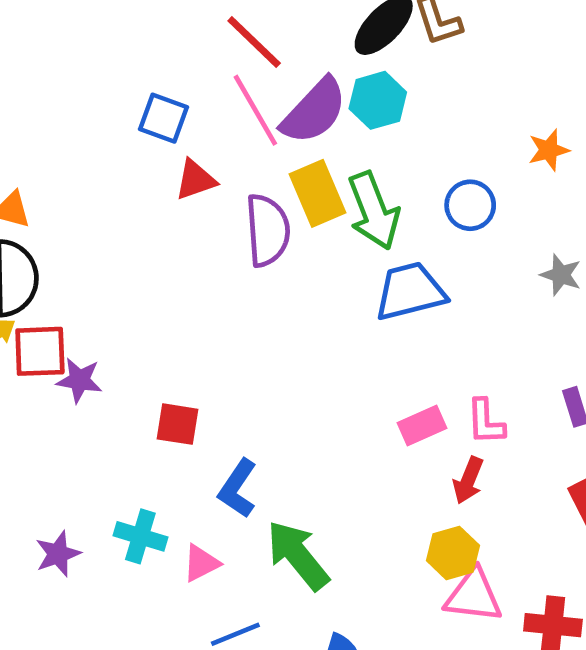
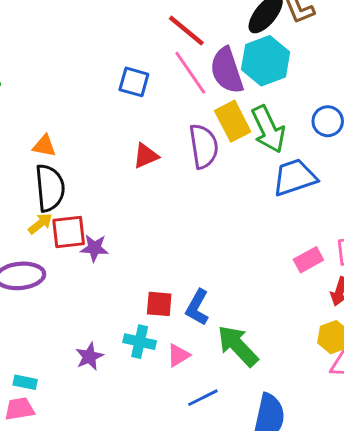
cyan hexagon: (378, 100) -> (266, 61), size x1.4
purple semicircle: (314, 111) -> (227, 70), turned 123
red triangle: (195, 180) -> (146, 156), moved
red square: (178, 424) -> (159, 304), moved

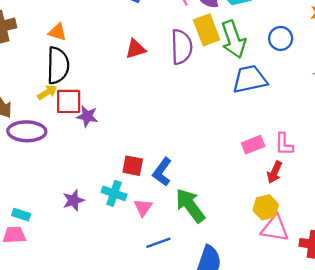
pink triangle: (178, 355) -> (143, 208), turned -30

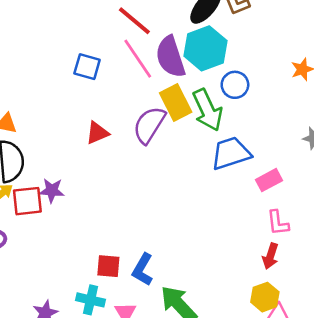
blue circle: (281, 38) -> (235, 85), moved
purple semicircle: (182, 47) -> (149, 125), turned -140
purple star: (87, 116) -> (52, 191), moved
pink rectangle: (253, 145) -> (269, 180), moved

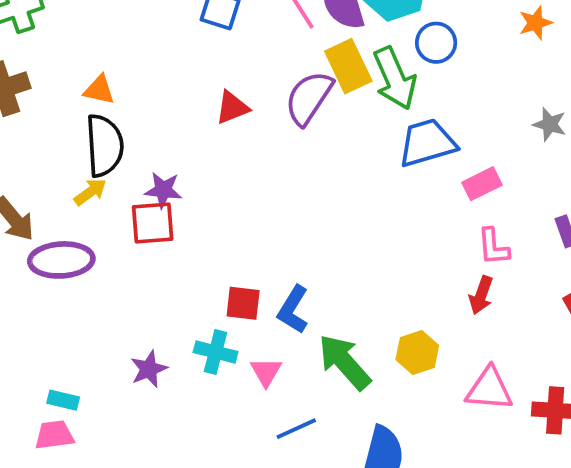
red square: (27, 201) -> (153, 223), moved
yellow hexagon: (265, 297) -> (417, 352), moved

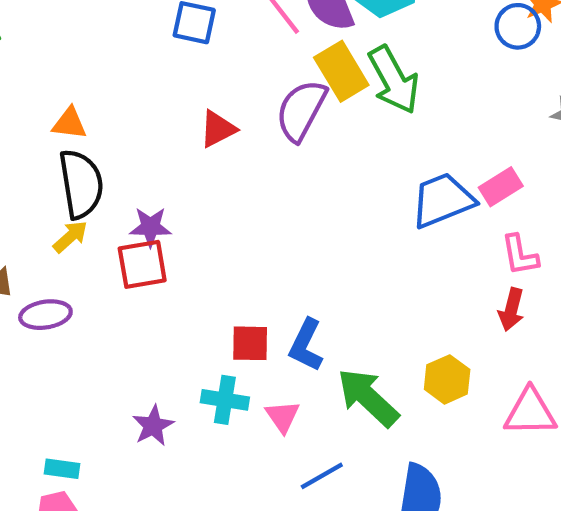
blue circle: (436, 43) -> (518, 26), moved
blue trapezoid: (427, 143) -> (443, 200), moved
purple ellipse: (61, 260) -> (45, 315), size x0.7

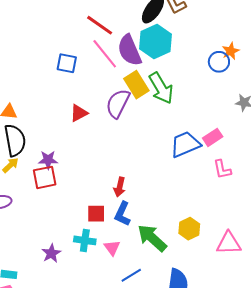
red arrow: (511, 310) -> (120, 187), moved

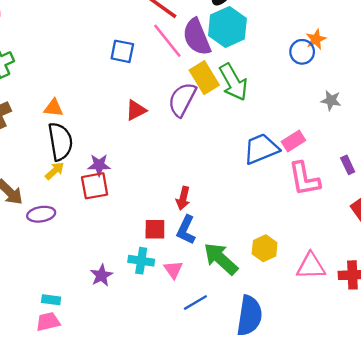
pink L-shape: (222, 169) -> (304, 179), size x1.5

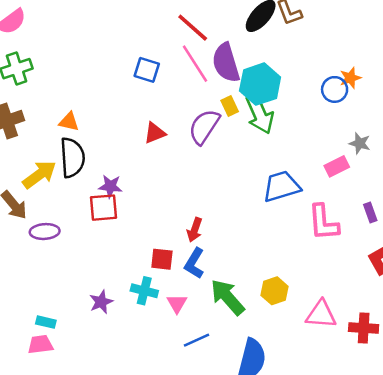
cyan hexagon: (227, 27) -> (260, 84), moved
yellow rectangle: (204, 78) -> (230, 106), size x0.6
pink rectangle: (293, 141) -> (337, 166), moved
yellow arrow: (55, 171) -> (39, 175), moved, size x1.6

